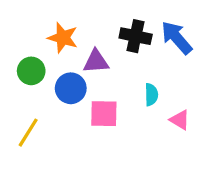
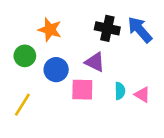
purple triangle: (96, 61) -> (95, 62), moved, turned 30
cyan semicircle: (151, 95) -> (120, 91), moved

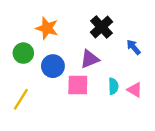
black cross: (107, 28) -> (101, 27), turned 35
blue arrow: (140, 30) -> (133, 47), moved, size x0.6
purple triangle: (95, 62) -> (90, 59), turned -48

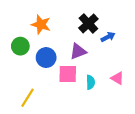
blue arrow: (133, 47) -> (108, 37), moved, turned 104
cyan semicircle: (113, 86) -> (90, 82), moved
yellow line: (21, 99) -> (28, 98), moved

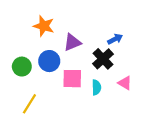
black cross: (88, 23) -> (103, 59), moved
green circle: (20, 46) -> (22, 67), moved
purple triangle: (78, 51) -> (72, 42), moved

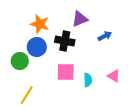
purple triangle: (72, 42) -> (80, 19), moved
black cross: (103, 59) -> (65, 41), moved, turned -36
blue circle: (49, 61) -> (37, 47), moved

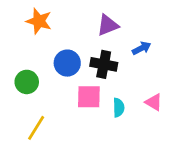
orange star: (40, 24) -> (39, 21), moved
black cross: (65, 41) -> (104, 64), moved
blue circle: (37, 47) -> (67, 63), moved

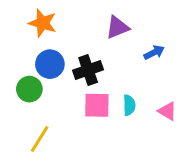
blue circle: (67, 63) -> (50, 64), moved
black cross: (104, 64) -> (88, 70), moved, turned -30
cyan semicircle: (119, 108) -> (129, 105), moved

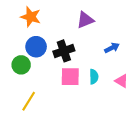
blue arrow: (154, 52) -> (112, 48), moved

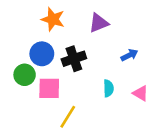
orange star: (31, 17) -> (53, 19), moved
pink square: (70, 77) -> (49, 88), moved
yellow line: (29, 101) -> (68, 117), moved

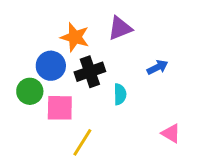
orange star: (53, 19) -> (75, 37), moved
cyan semicircle: (108, 88) -> (120, 94), moved
pink triangle: (141, 93) -> (171, 133), moved

